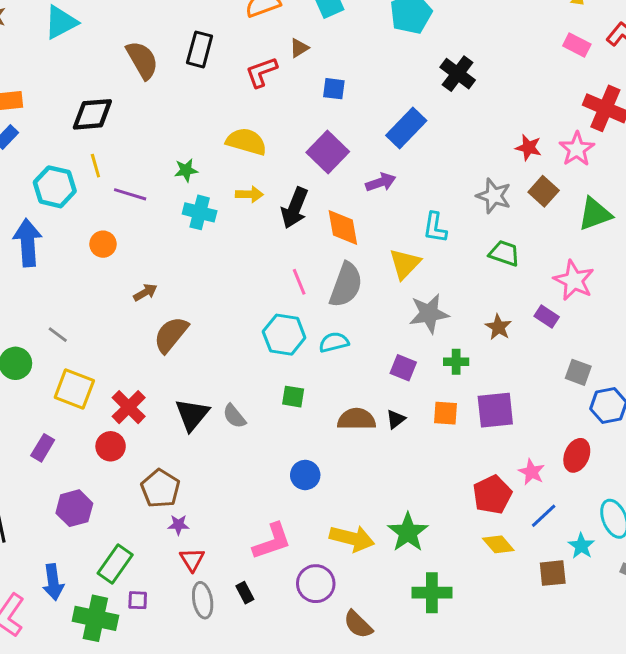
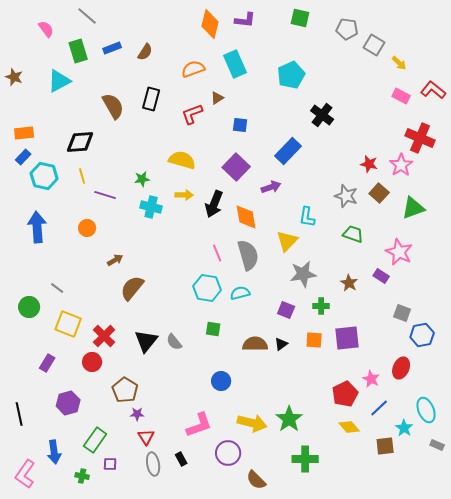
cyan hexagon: (55, 187) -> (44, 176), moved
gray semicircle: (346, 285) -> (248, 255), turned -36
green cross: (95, 618) -> (82, 476), size x0.5

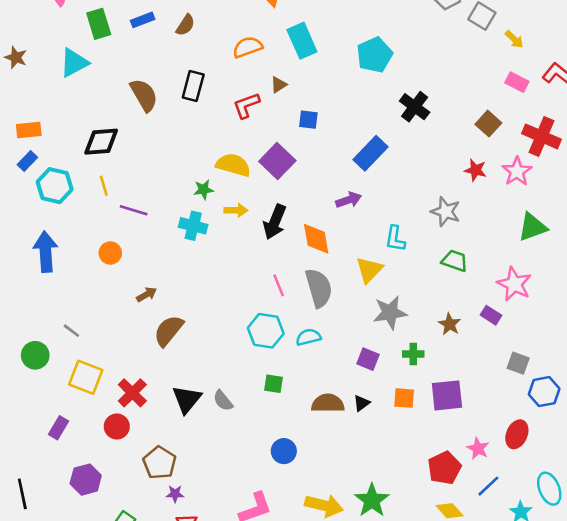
purple square: (236, 167) -> (277, 161), moved
green star: (142, 179) -> (204, 190), moved
brown square: (379, 193) -> (488, 124), moved

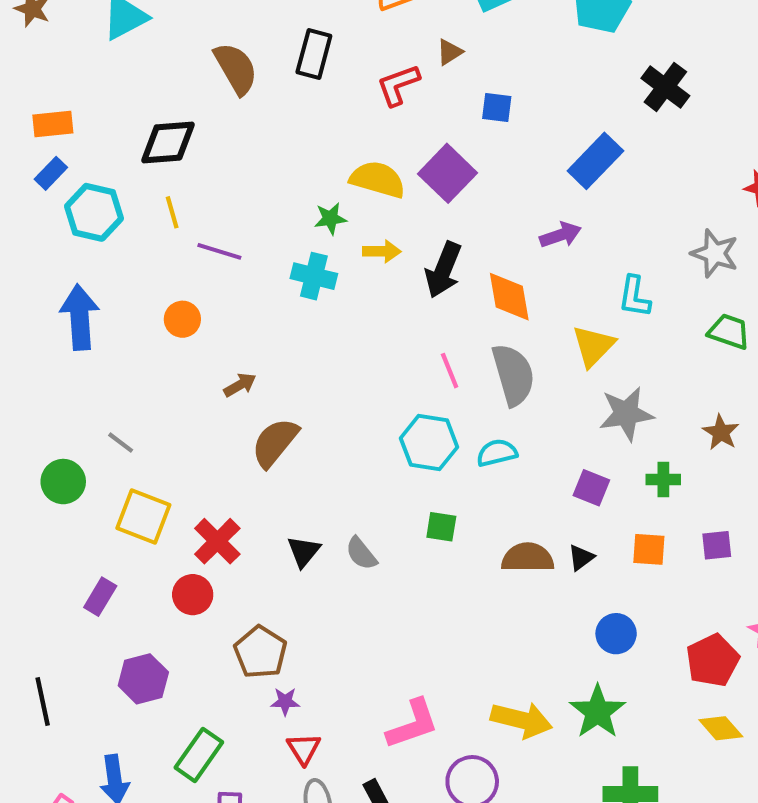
purple square: (447, 395) -> (717, 545), size x0.6
black triangle: (187, 399) -> (304, 551), size x0.7
blue circle: (284, 451) -> (616, 634), moved

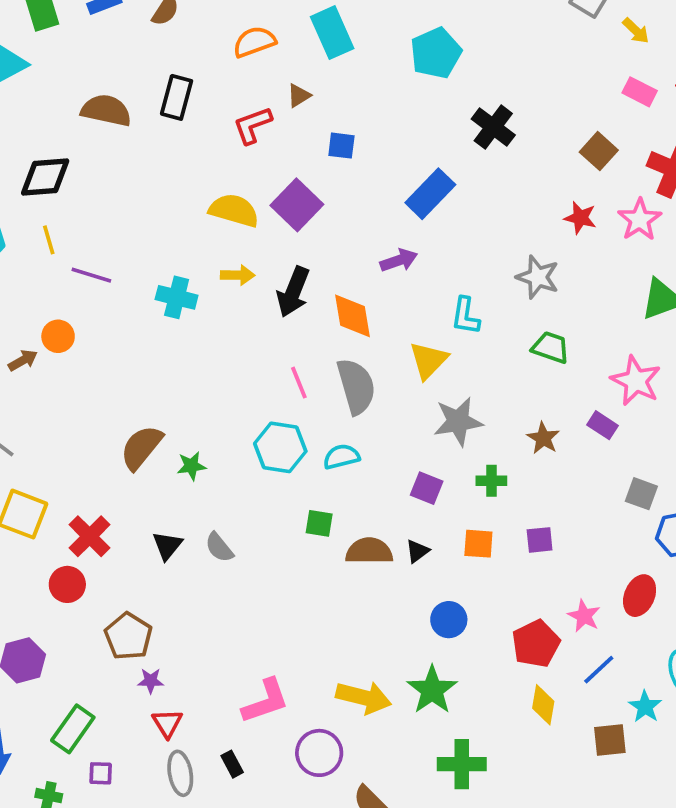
brown semicircle: (236, 68) -> (106, 110), turned -48
green star: (330, 219) -> (191, 466), moved
brown arrow: (240, 385) -> (23, 360), moved
green square: (441, 527) -> (319, 523), moved
yellow diamond: (721, 728) -> (543, 705), turned 51

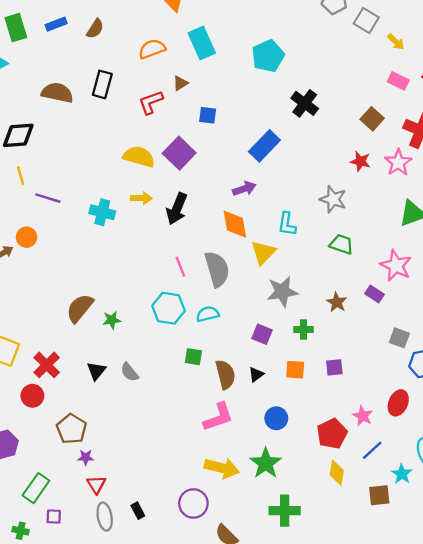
orange diamond: (353, 316) -> (235, 224), moved
brown semicircle: (369, 551) -> (225, 374), turned 76
pink L-shape: (265, 701) -> (218, 417), moved

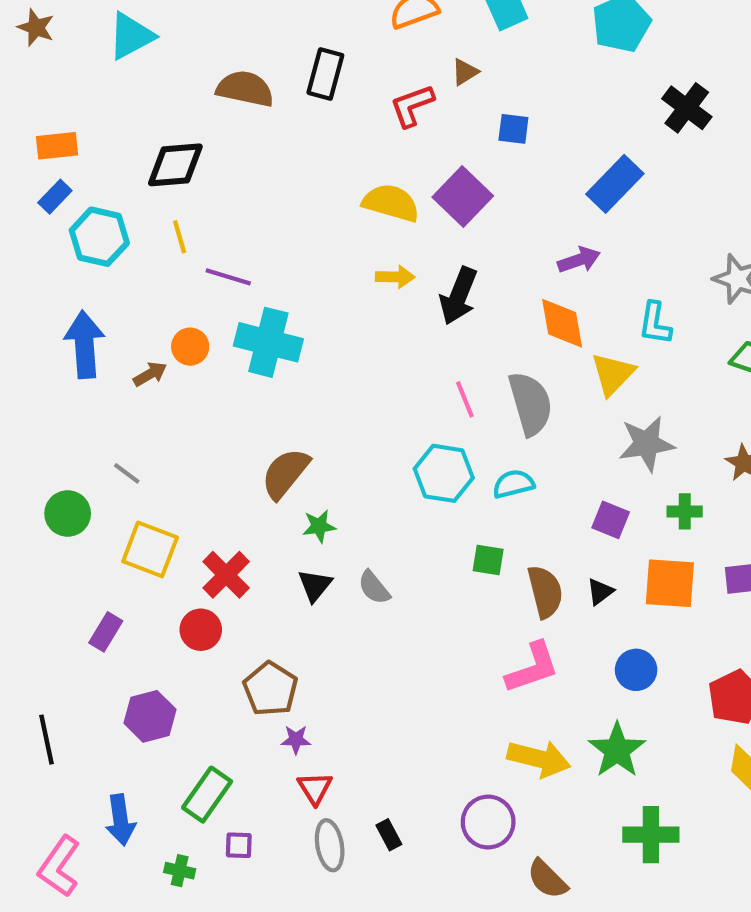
cyan cross: (102, 212) -> (268, 342), moved, size x1.4
green star: (112, 320) -> (319, 526), moved
orange square: (295, 370) -> (670, 583), size x1.5

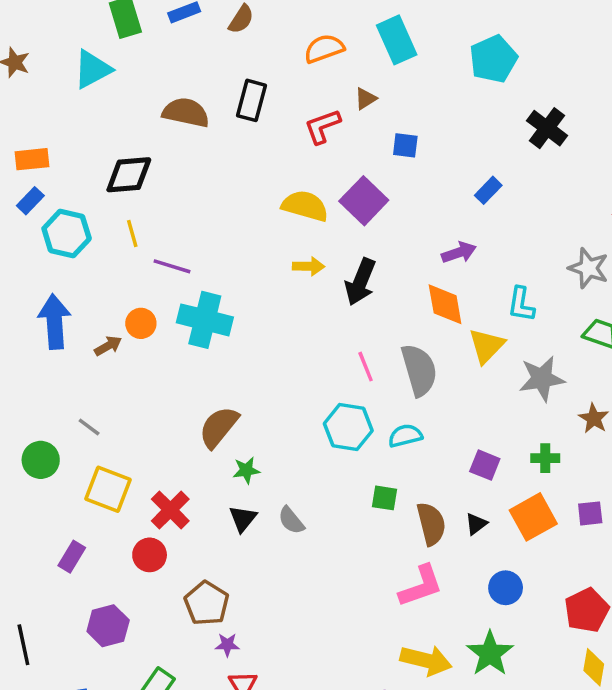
blue rectangle: (615, 184) -> (488, 190), size x0.6
gray star: (647, 444) -> (542, 379), moved
orange square: (670, 583) -> (533, 517), turned -33

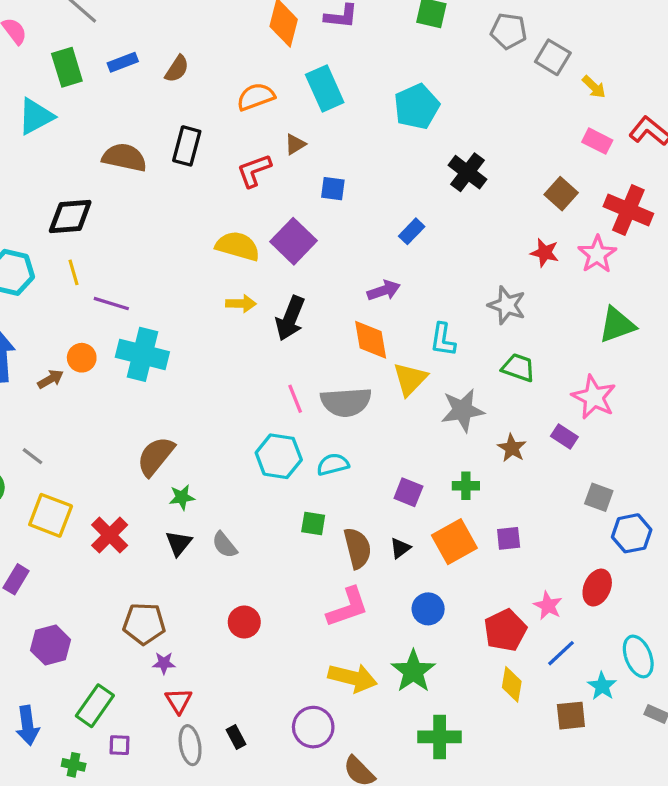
gray semicircle: (419, 370) -> (346, 402), turned 102
red circle: (150, 555) -> (244, 622), moved
brown pentagon: (207, 603) -> (144, 624), turned -30

